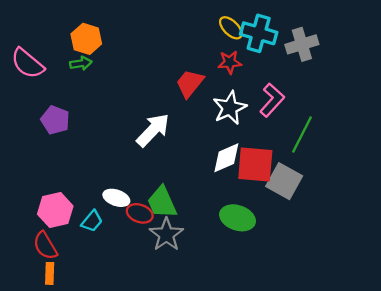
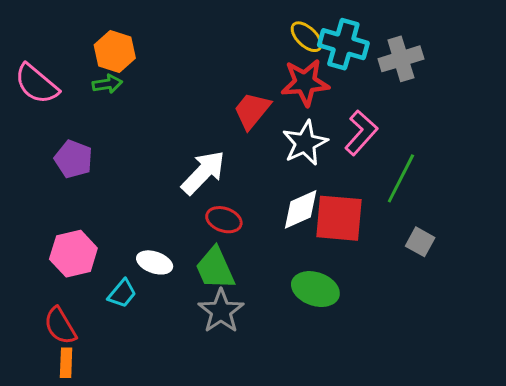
red star: (230, 62) -> (305, 82), size x1.5
gray square: (284, 181) -> (420, 242), moved, size x0.6
pink hexagon: (55, 210) -> (73, 254), moved
red ellipse: (140, 213) -> (224, 220), moved

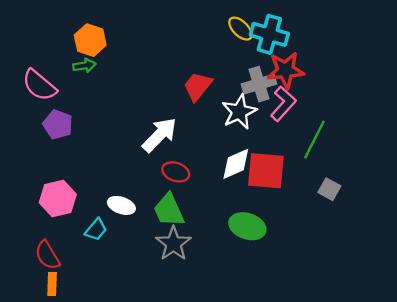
gray cross: (401, 59) -> (259, 84), moved
red star: (305, 82) -> (286, 70), moved
pink semicircle: (37, 84) -> (39, 85), moved

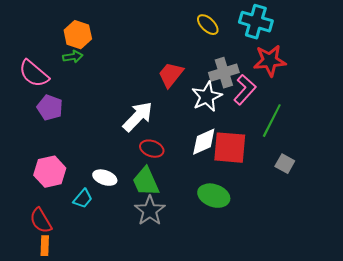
cyan cross: (269, 34) -> (256, 22), moved
red star: (286, 70) -> (270, 61), moved

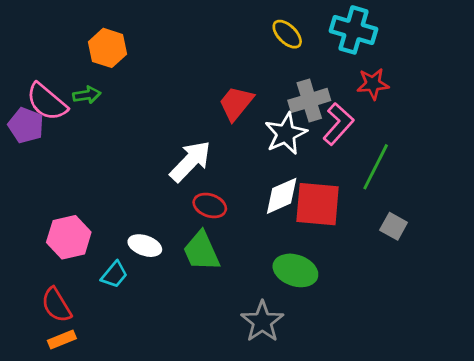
green arrow: (73, 57) -> (87, 95), moved
red star: (270, 61) -> (373, 84), size x0.7
purple pentagon: (50, 108) -> (26, 125), moved
gray star: (150, 211) -> (262, 322), moved
orange rectangle: (45, 246) -> (62, 340), turned 66

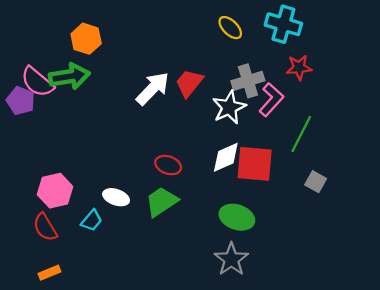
green arrow: (87, 95) -> (69, 76), size x1.8
white arrow: (190, 161) -> (153, 89), moved
green trapezoid: (201, 251) -> (161, 202), turned 80
red semicircle: (56, 305) -> (45, 227), moved
gray star: (262, 322) -> (231, 259), moved

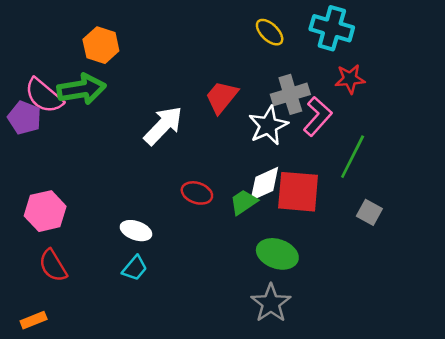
white arrow: (153, 89) -> (163, 126), moved
pink hexagon: (55, 191) -> (45, 211), moved
green trapezoid: (161, 202) -> (244, 202), moved, size x0.7
cyan trapezoid: (92, 220) -> (135, 268), moved
orange rectangle: (50, 273) -> (34, 320), moved

